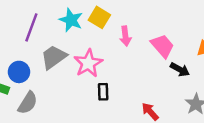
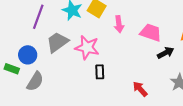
pink trapezoid: (163, 46) -> (151, 33), turned -30
pink star: (88, 63) -> (87, 47), turned -30
black arrow: (180, 69) -> (166, 53), turned -56

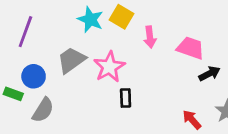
purple line: (38, 17) -> (25, 32), moved
pink star: (87, 47) -> (109, 67), turned 30
red arrow: (140, 89) -> (192, 120), moved

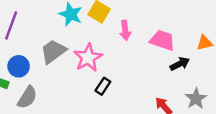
black rectangle: (126, 98) -> (103, 86), turned 35

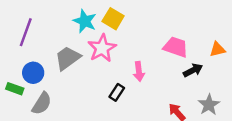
pink arrow: (125, 30) -> (139, 72), moved
pink star: (88, 58) -> (102, 48), moved

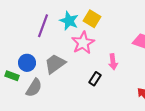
purple line: (26, 32) -> (43, 26), moved
gray trapezoid: (68, 58) -> (55, 64), moved

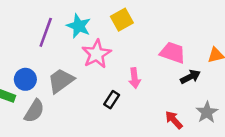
yellow square: (92, 19) -> (122, 20), moved, turned 30

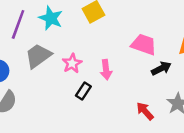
pink star: (96, 54) -> (72, 63), moved, size x0.7
gray trapezoid: (61, 81) -> (38, 56), moved

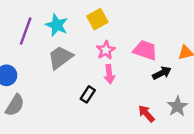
gray trapezoid: (38, 56) -> (60, 57), moved
pink star: (72, 63) -> (106, 50), moved

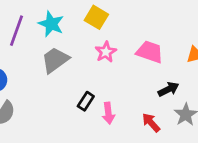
yellow square: (97, 19) -> (96, 17), turned -30
black arrow: (162, 73) -> (168, 89), moved
pink arrow: (109, 74) -> (108, 113), moved

